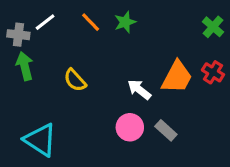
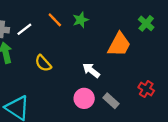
white line: (45, 22) -> (24, 29), moved
red cross: (213, 72) -> (146, 89), moved
orange trapezoid: (177, 77) -> (119, 44), moved

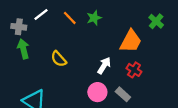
white line: (24, 29) -> (41, 15), moved
white arrow: (91, 70) -> (104, 66), turned 84
red cross: (146, 89) -> (134, 70), moved

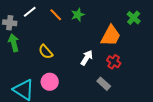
pink circle: (97, 92) -> (50, 82), moved

